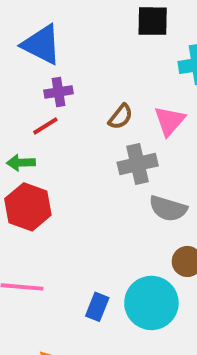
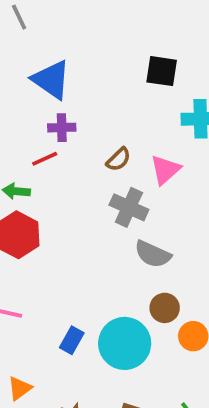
gray cross: (138, 164) -> (129, 207), turned 30

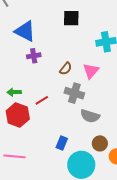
black square: (162, 71) -> (71, 18), moved
red line: (45, 159) -> (42, 100), moved
blue rectangle: (72, 340) -> (62, 143), moved

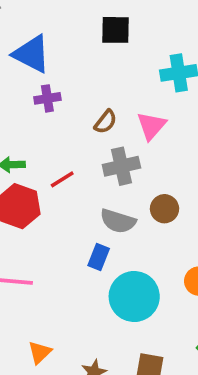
gray cross: (74, 93) -> (121, 166), turned -30
gray semicircle: (90, 116) -> (118, 221), moved
brown circle: (100, 143) -> (164, 209), moved

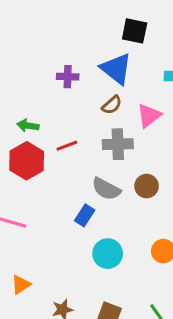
blue triangle: (32, 54) -> (116, 69), moved
cyan circle: (134, 297) -> (108, 254), size x0.7

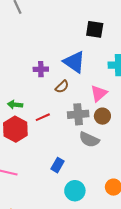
black square: (135, 31) -> (95, 29), moved
brown semicircle: (112, 105) -> (62, 87), moved
brown circle: (147, 186) -> (102, 116), moved
gray semicircle: (106, 189) -> (89, 140), moved

